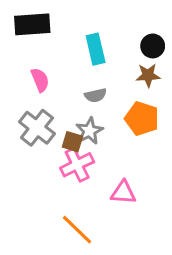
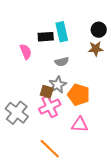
black rectangle: (32, 24) -> (46, 37), moved, size x0.7
orange pentagon: (142, 119) -> (79, 95), moved
gray cross: (37, 128) -> (17, 113), moved

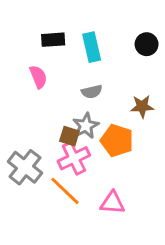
black rectangle: (46, 37) -> (53, 40), moved
brown star: (96, 49) -> (142, 106), moved
pink triangle: (80, 125) -> (112, 203), moved
orange line: (50, 149) -> (65, 191), moved

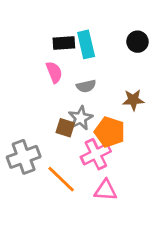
black rectangle: (53, 40) -> (64, 43), moved
pink semicircle: (38, 77) -> (54, 72), moved
pink cross: (74, 158) -> (96, 154), moved
gray cross: (25, 167) -> (24, 157), turned 32

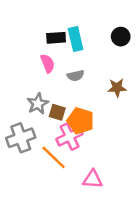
gray star: (81, 118) -> (38, 104), moved
orange pentagon: (110, 132) -> (80, 121), moved
pink cross: (96, 154) -> (69, 137), moved
pink triangle: (106, 190) -> (93, 179), moved

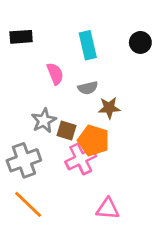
black rectangle: (56, 38) -> (21, 37), moved
brown star: (117, 88) -> (109, 108), moved
orange line: (54, 157) -> (28, 204), moved

